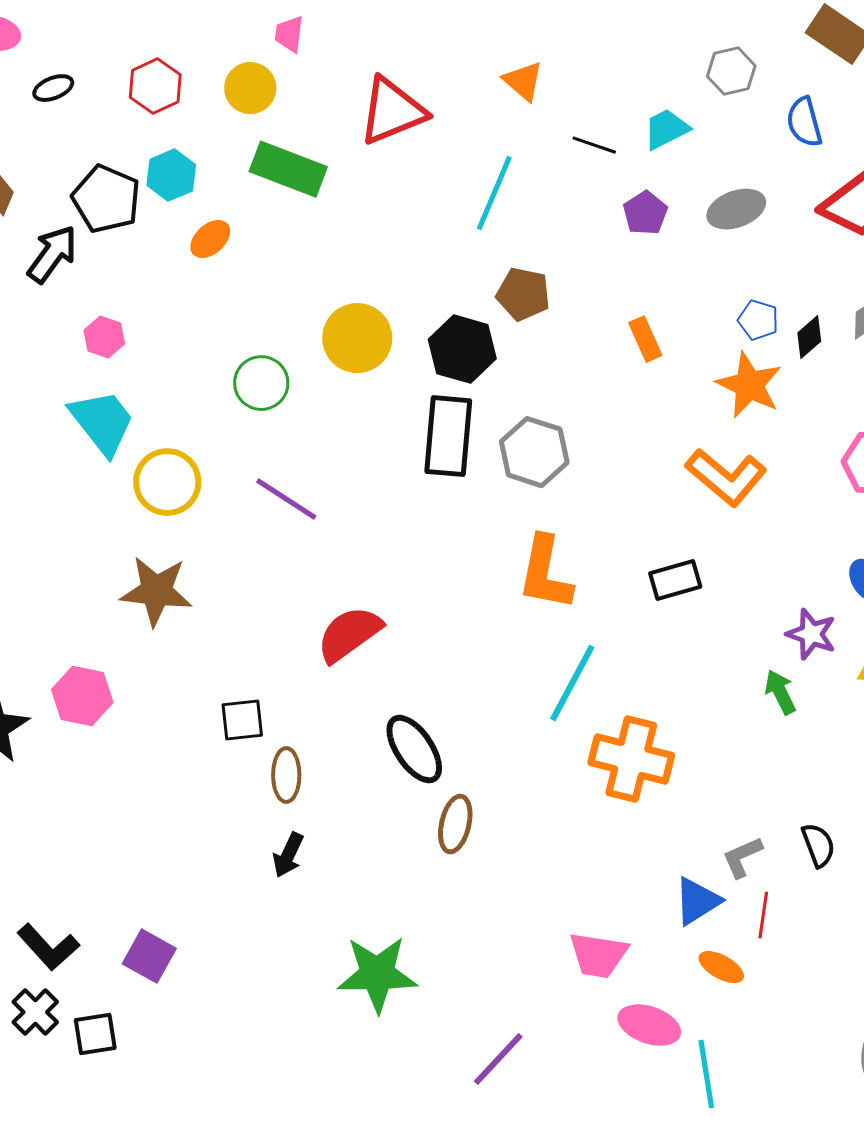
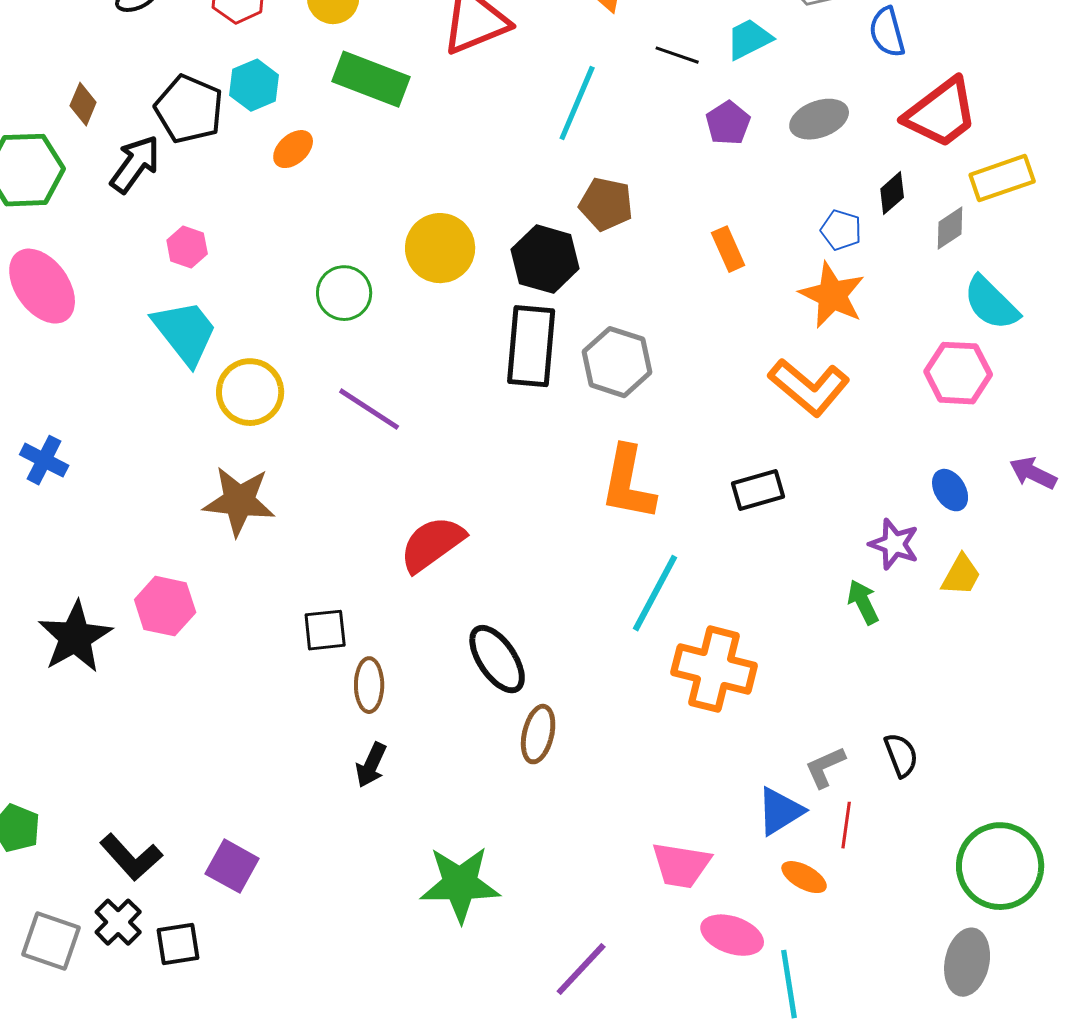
black diamond: (809, 337) -> (892, 193), moved

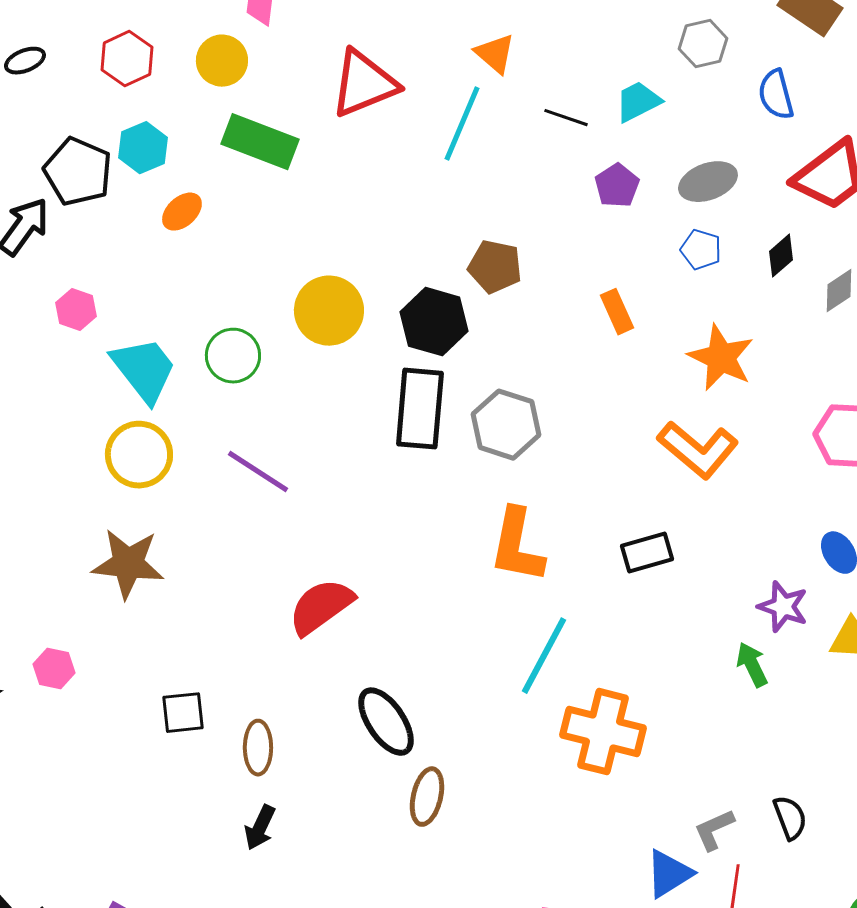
cyan line: (577, 103) -> (462, 124), moved
blue pentagon: (841, 230) -> (701, 250), moved
cyan trapezoid: (185, 332) -> (144, 370), moved
pink hexagon: (165, 606) -> (54, 669), size x0.7
black square: (325, 630) -> (183, 713), moved

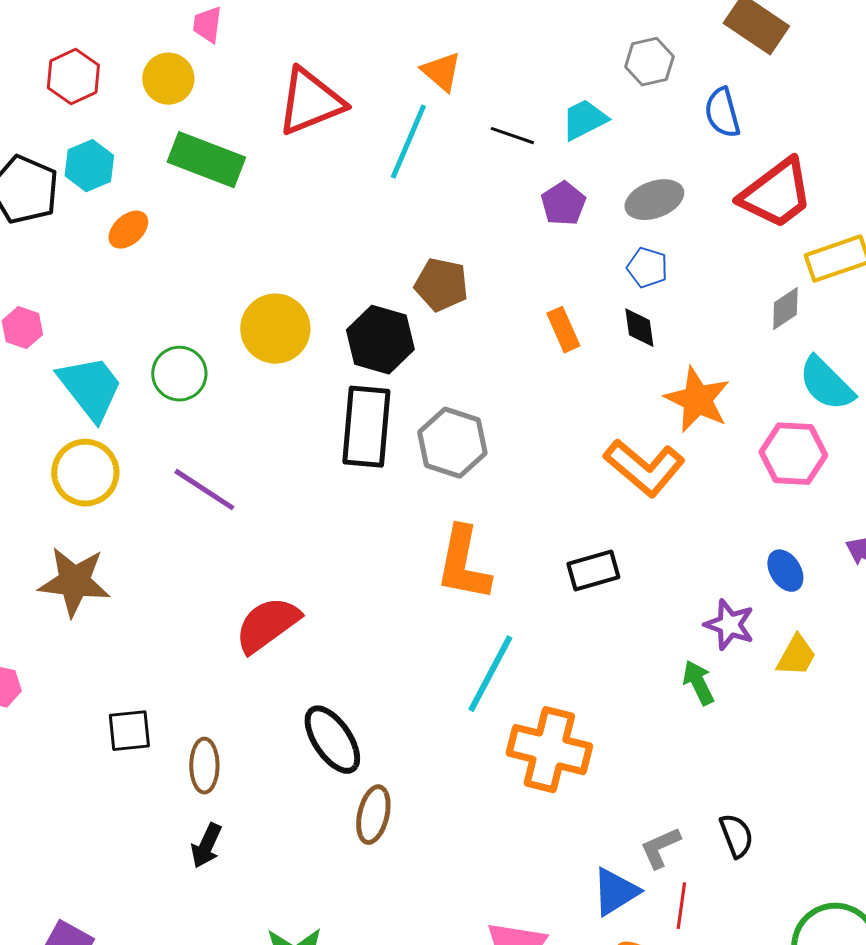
black diamond: (781, 256) -> (639, 328), moved, turned -57
orange star: (721, 358) -> (697, 400), moved

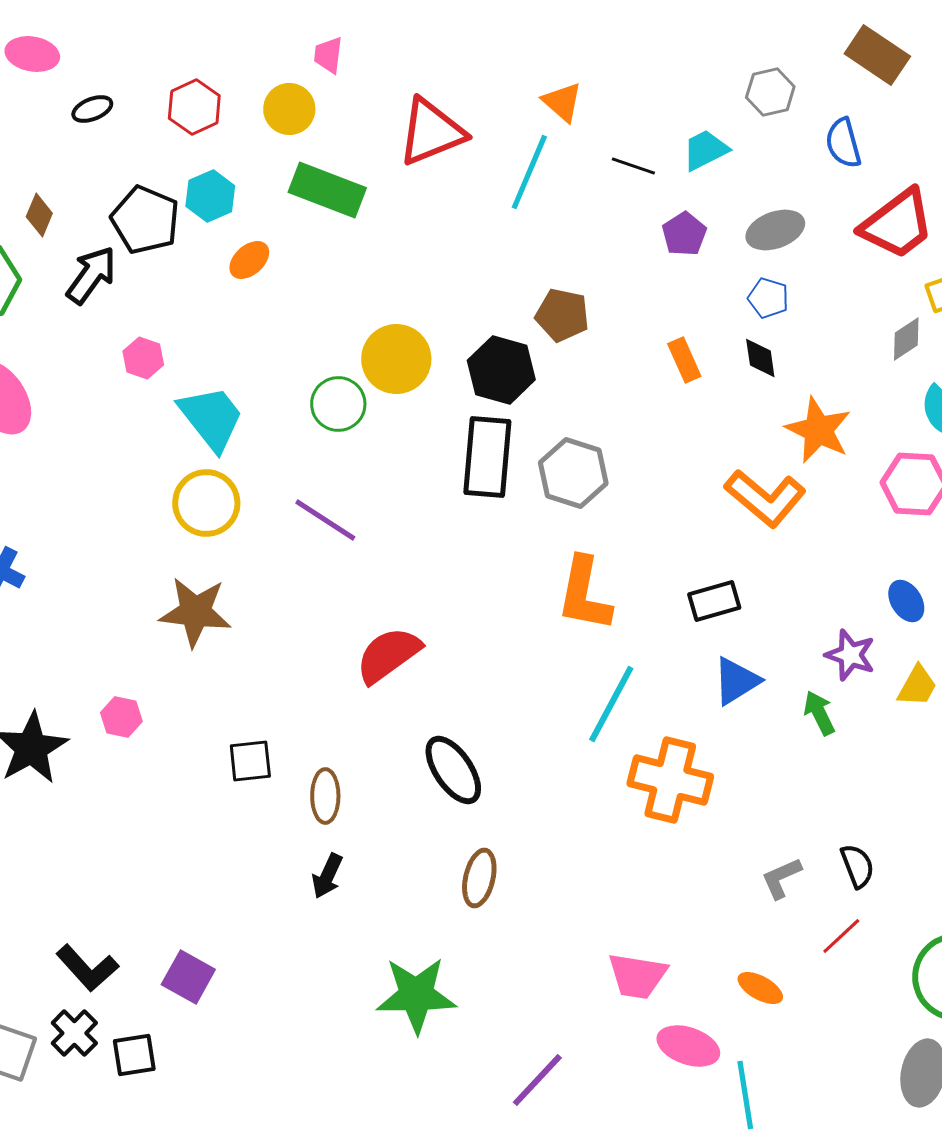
green circle: (179, 374) -> (338, 404), moved
brown ellipse: (373, 815) -> (479, 878), moved
blue triangle: (615, 892) -> (736, 681), moved
red line: (681, 906) -> (841, 936), moved, turned 39

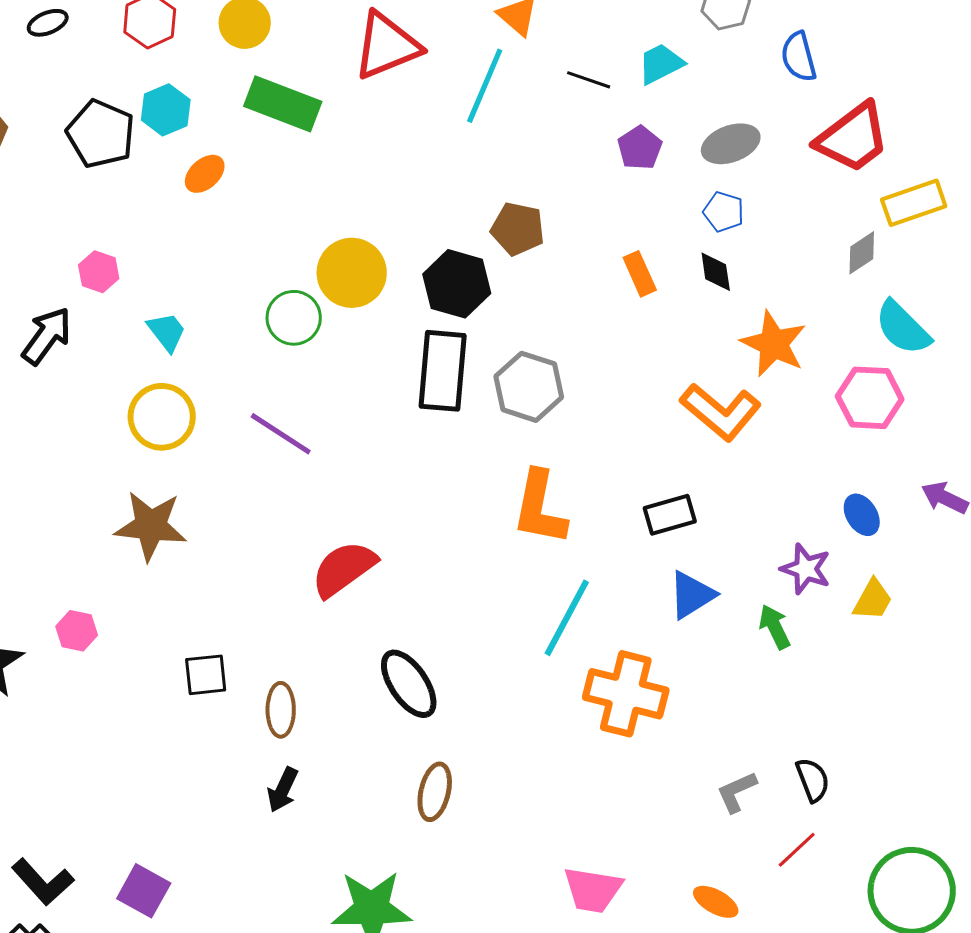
black arrow: (91, 275) -> (47, 336), moved
cyan trapezoid: (211, 418) -> (167, 332), size x0.6

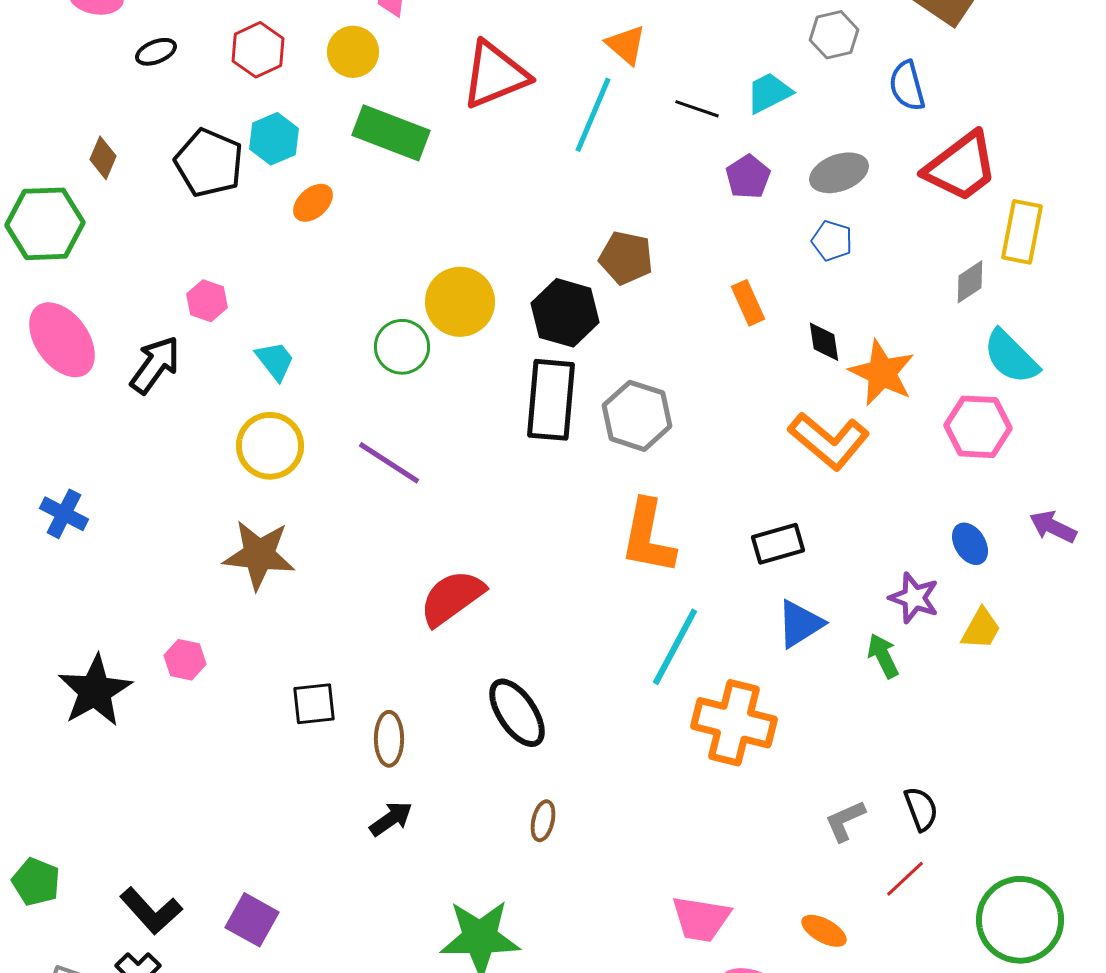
yellow rectangle: (914, 203) -> (1022, 232), turned -60
black diamond: (716, 272) -> (824, 342), moved
black arrow: (283, 790) -> (391, 819), turned -150
brown ellipse: (435, 792) -> (543, 821), size x0.7

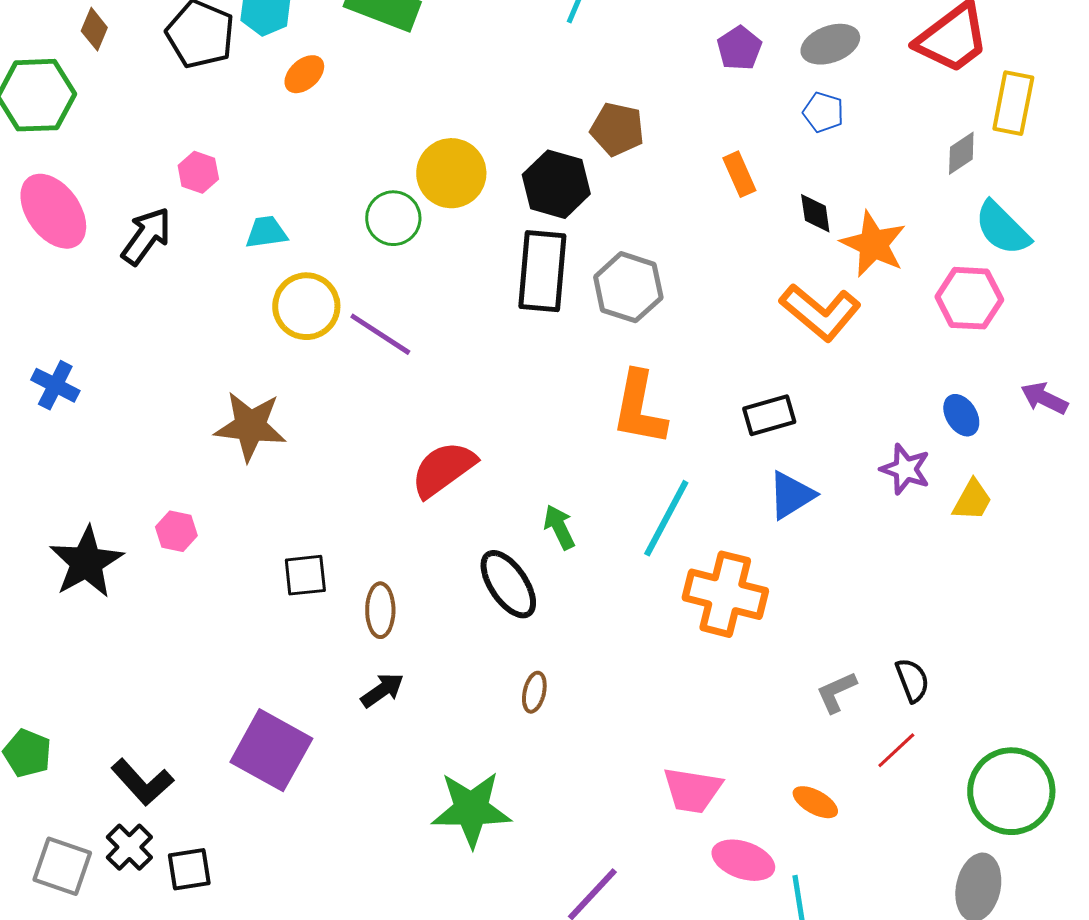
cyan trapezoid: (275, 361) -> (266, 232), turned -60
yellow circle: (270, 446) -> (306, 306), moved
green arrow: (883, 656) -> (559, 527), moved
purple square: (252, 920) -> (271, 750), moved, size x1.5

